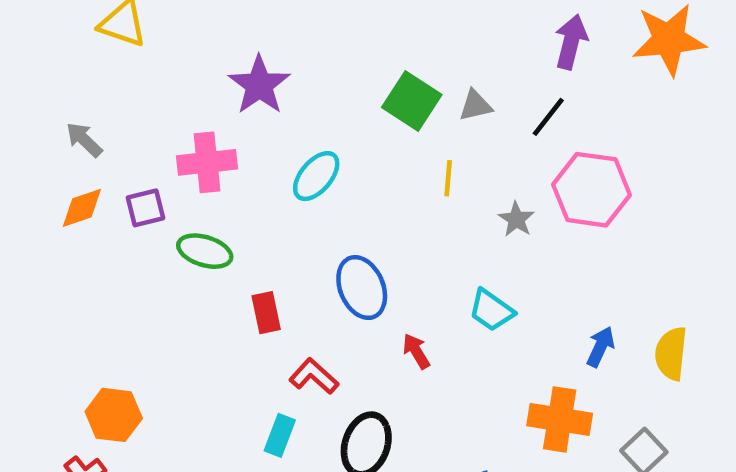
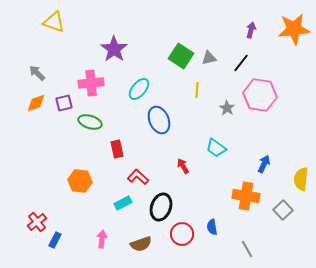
purple arrow: (571, 42) -> (251, 30), size x0.7
blue ellipse: (362, 288) -> (159, 120), moved
yellow semicircle: (671, 353) -> (301, 179), moved
orange hexagon: (114, 415) -> (80, 181), moved
cyan rectangle: (280, 435) -> (123, 203), turned 42

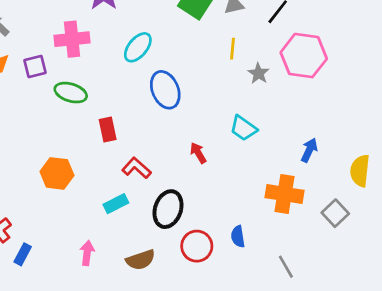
yellow line: (197, 90) -> (232, 49), moved

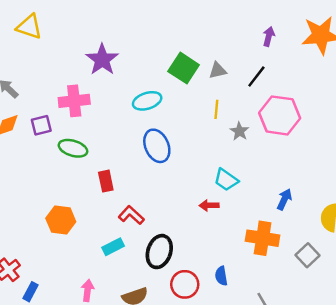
cyan ellipse: (138, 47) -> (147, 101), moved, turned 32
red arrow: (198, 153) -> (209, 205), moved, turned -60

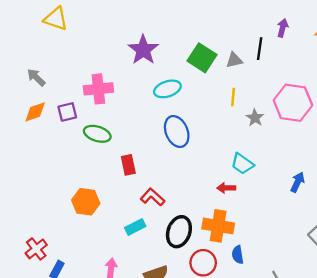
purple star: (102, 60) -> (143, 50), moved
black line: (256, 77) -> (260, 49), moved, turned -30
orange cross: (263, 238) -> (218, 226), moved

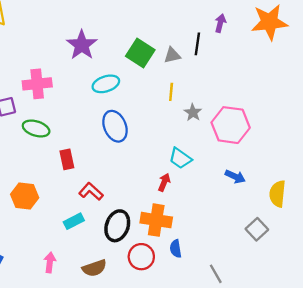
pink hexagon: (293, 103) -> (231, 125), moved
blue arrow: (298, 182) -> (235, 177), turned 90
red arrow: (226, 188) -> (164, 182), turned 114

